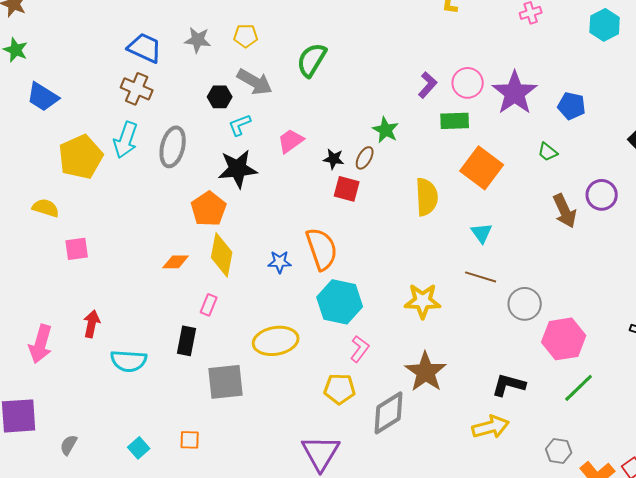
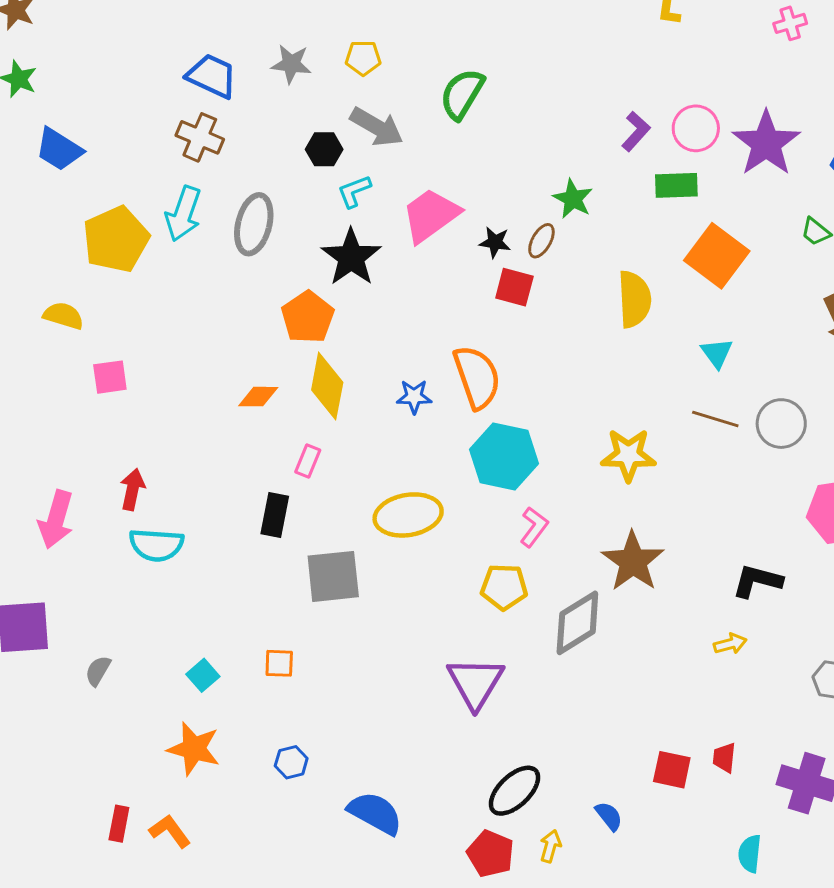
pink trapezoid: (291, 141) -> (431, 215), size x1.5
black star: (238, 169) -> (351, 257), turned -30
gray circle: (525, 304) -> (781, 424), moved
cyan semicircle: (129, 361) -> (156, 545), moved
yellow arrow: (491, 427) -> (730, 644), size x0.6

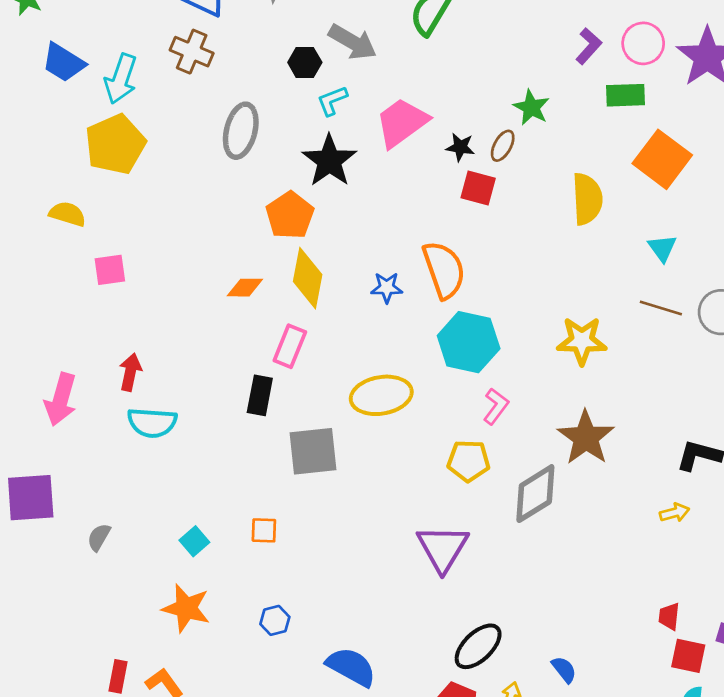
cyan arrow: (183, 214) -> (121, 79), moved
pink rectangle: (308, 461) -> (290, 346), size x1.4
red square: (672, 770) -> (688, 656), moved

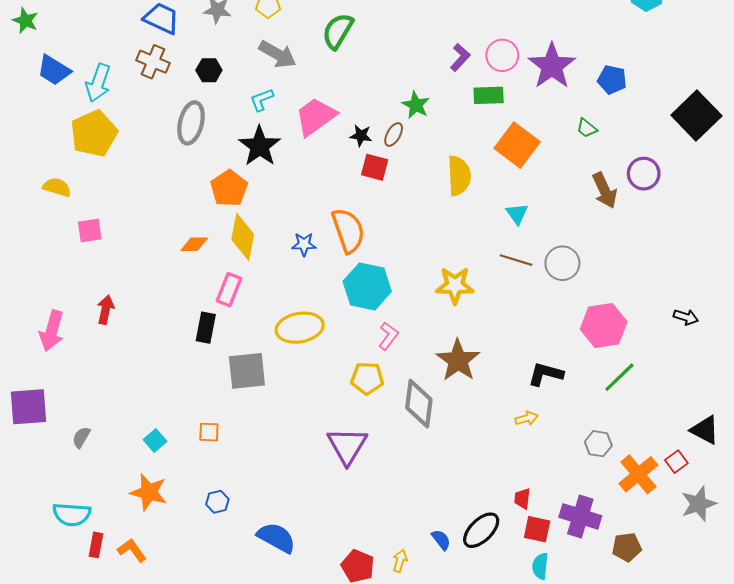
black hexagon: (305, 62) -> (209, 70), moved
cyan semicircle: (152, 423) -> (72, 514), moved
gray diamond: (535, 494) -> (419, 404), turned -51
black ellipse: (478, 646) -> (481, 530), moved

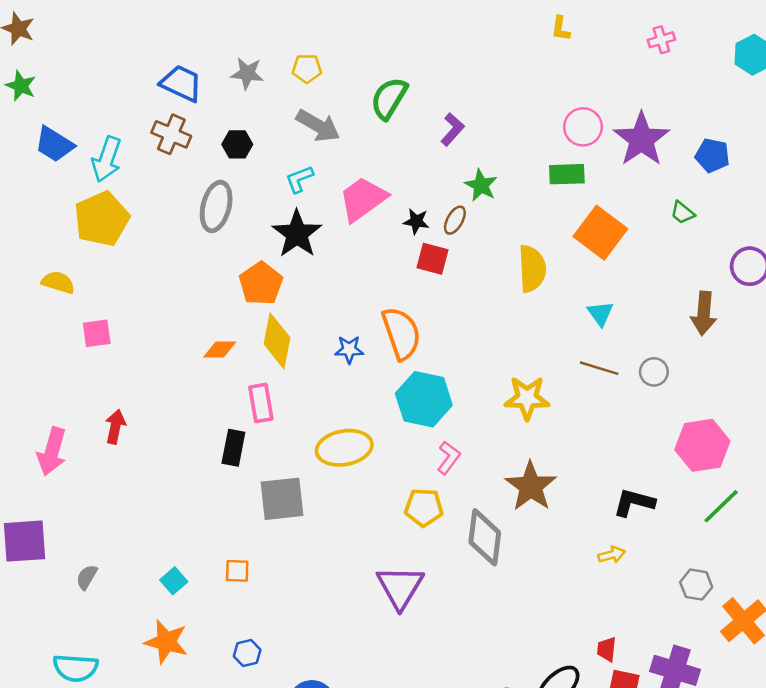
purple L-shape: (460, 57) -> (452, 129), moved
brown arrow: (605, 190) -> (704, 313), moved, turned 30
gray circle: (562, 263) -> (654, 372), size x0.7
pink rectangle: (229, 290) -> (261, 403), turned -32

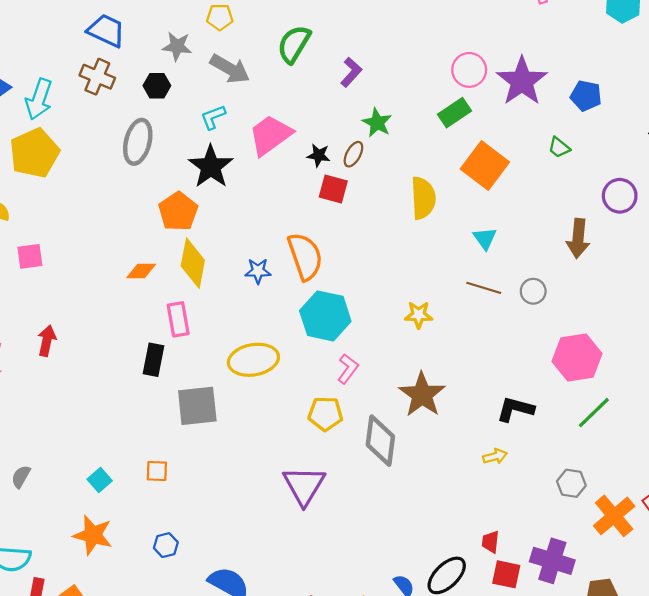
gray star: (247, 73) -> (177, 46), moved
green rectangle: (567, 174) -> (455, 113), turned -32
yellow star: (527, 398) -> (419, 315), size x0.7

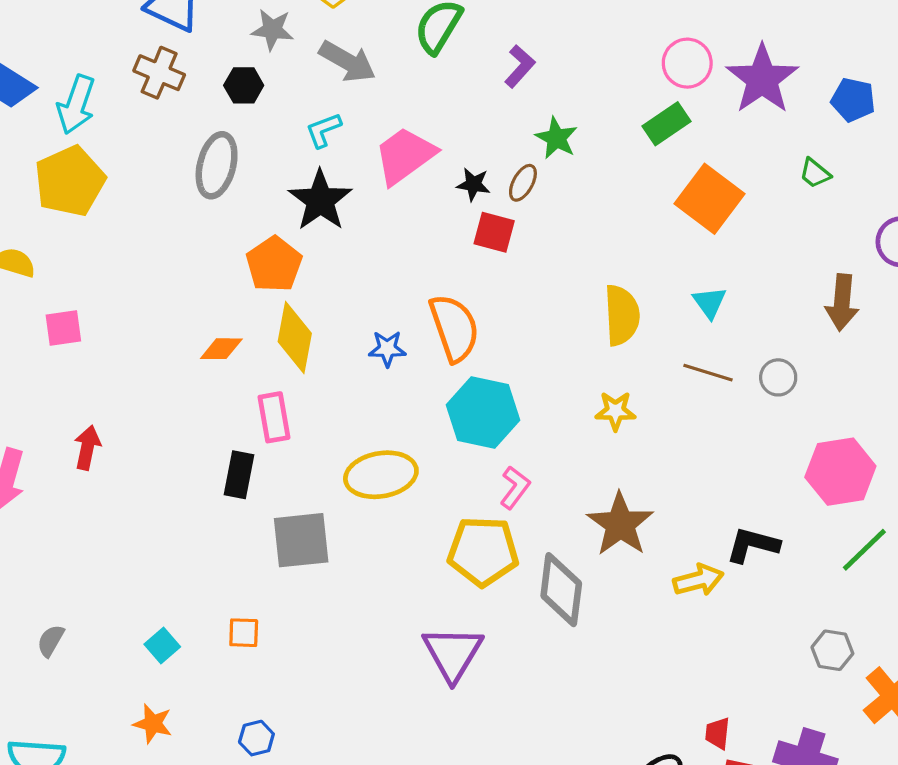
yellow semicircle: (423, 198) -> (622, 315), moved
yellow pentagon: (325, 414) -> (483, 551), size x1.4
yellow arrow: (495, 456) -> (698, 580), moved, size x1.4
orange star: (93, 535) -> (153, 724), size x0.7

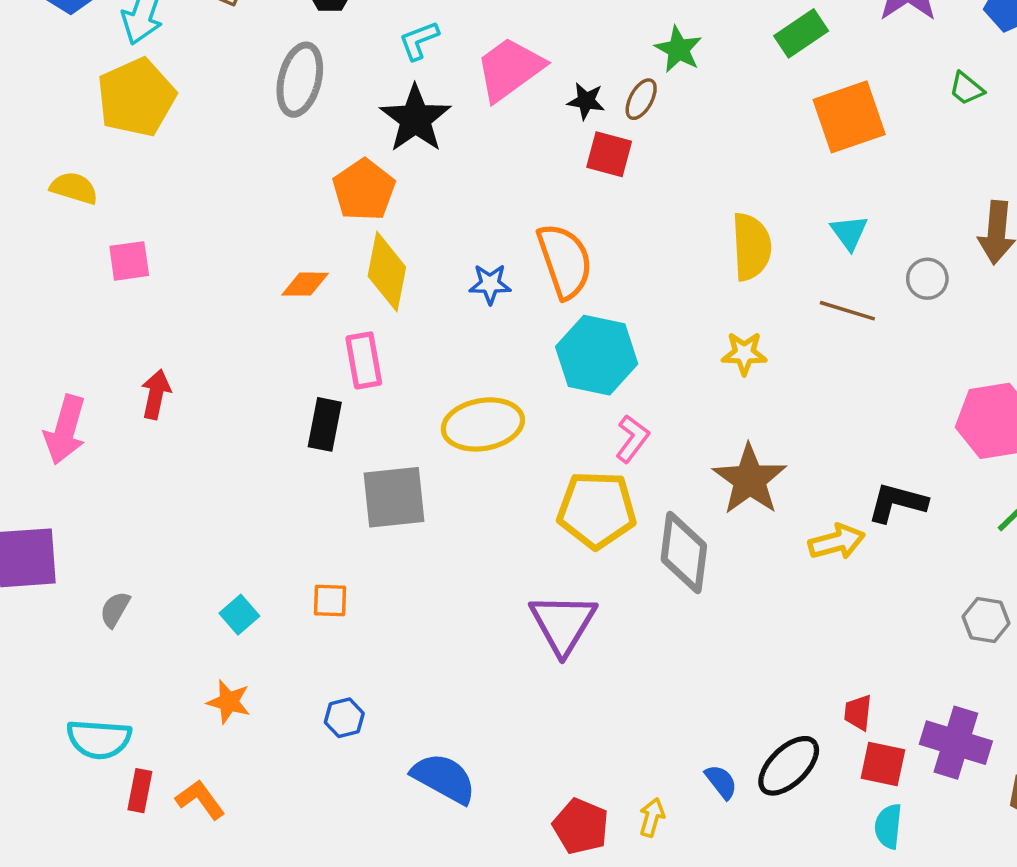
orange square: (710, 199) -> (849, 117), turned 34
gray circle: (778, 377) -> (927, 279), moved

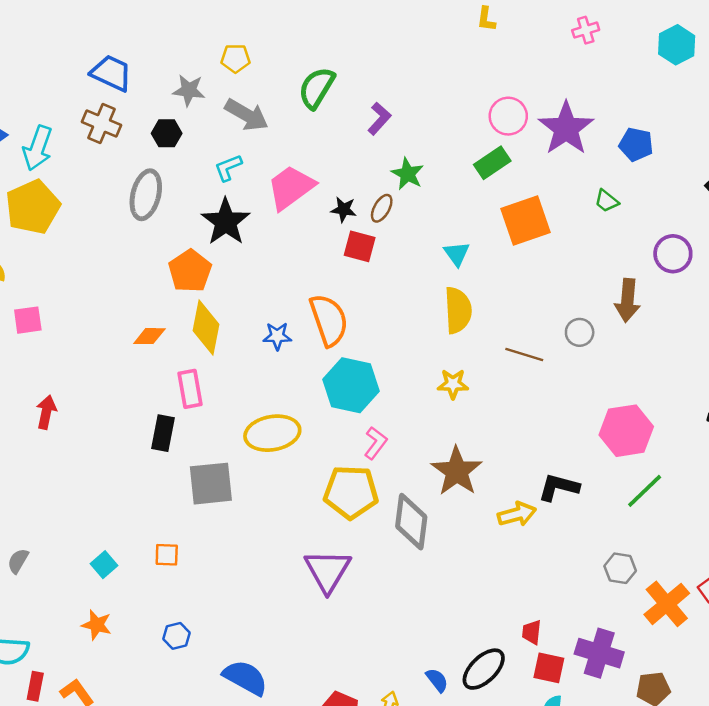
cyan triangle: (849, 232) -> (457, 254), moved

